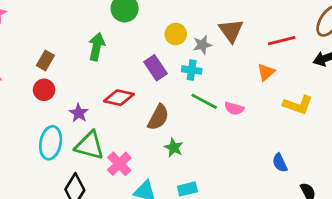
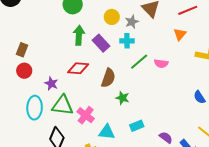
green arrow: (97, 47) -> (79, 35), moved
green line: (204, 101) -> (139, 62), turned -60

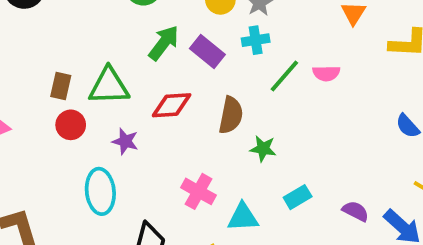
green arrow: (79, 35) -> (164, 43), turned 42
green triangle: (63, 105) -> (109, 86), moved

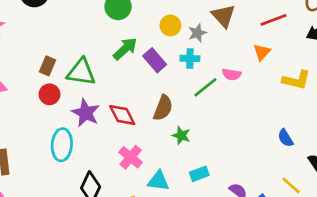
pink semicircle: (326, 73) -> (232, 74), moved
red diamond: (172, 105) -> (122, 115), moved, turned 56
purple star: (125, 141) -> (86, 113), size x1.5

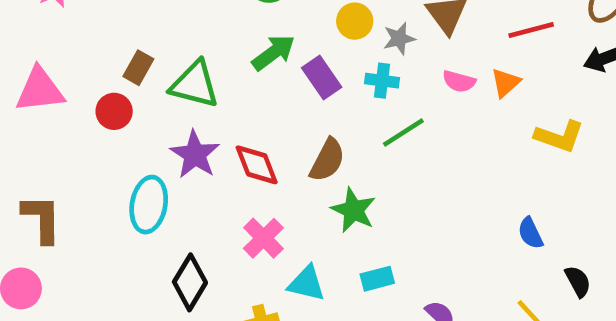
pink semicircle: (232, 74) -> (459, 81), moved
red circle: (50, 94) -> (114, 111), moved
green star: (181, 135) -> (354, 210), size x1.4

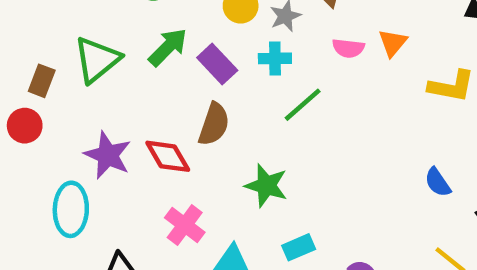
green triangle: (195, 84) -> (97, 60), moved, turned -45
brown semicircle: (327, 160) -> (214, 124), moved

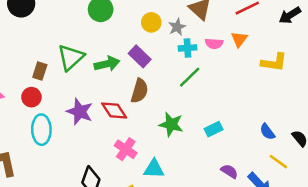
green arrow: (168, 47) -> (107, 64), moved, turned 35
cyan cross: (275, 58) -> (188, 48), moved
blue semicircle: (438, 182) -> (267, 132), moved
cyan ellipse: (71, 209) -> (41, 130), moved
cyan rectangle: (299, 247) -> (214, 129), moved

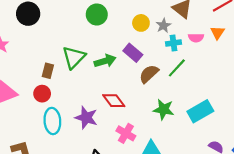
brown semicircle: (139, 91) -> (149, 74), moved, turned -145
purple star: (80, 112) -> (86, 118), moved
cyan rectangle: (214, 129) -> (200, 111), size x1.6

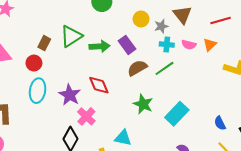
cyan rectangle: (200, 111) -> (177, 114), turned -30
pink cross: (126, 133) -> (86, 116), moved

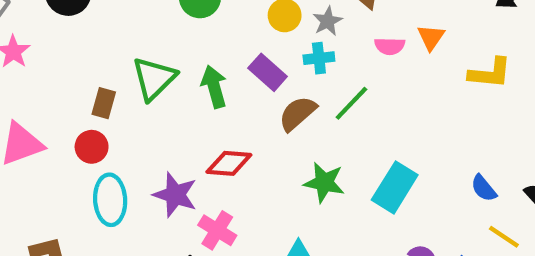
cyan cross: (167, 45) -> (319, 58), moved
green arrow: (100, 46) -> (214, 87), turned -90
red diamond: (99, 85) -> (229, 163), turned -50

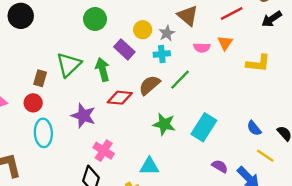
purple rectangle: (268, 72) -> (124, 49), moved
red diamond: (229, 163) -> (120, 98), moved
purple star: (175, 195) -> (83, 116), moved

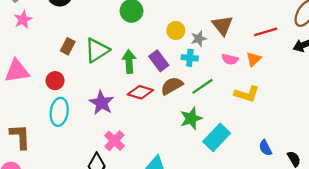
purple rectangle: (124, 49) -> (159, 61), moved
yellow L-shape: (258, 63) -> (247, 94), moved
brown rectangle: (40, 78) -> (68, 46), moved
green star: (164, 124) -> (191, 118), moved, turned 30

